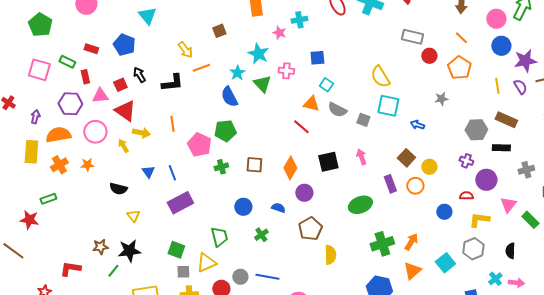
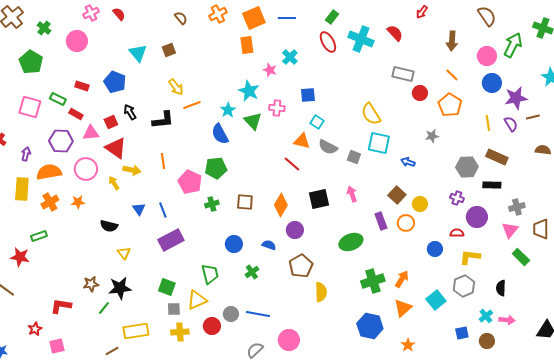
cyan cross: (299, 20) -> (290, 57), turned -35
brown square: (219, 31) -> (169, 50), moved
red rectangle: (85, 77) -> (76, 114), turned -48
pink triangle: (508, 205) -> (510, 230), moved

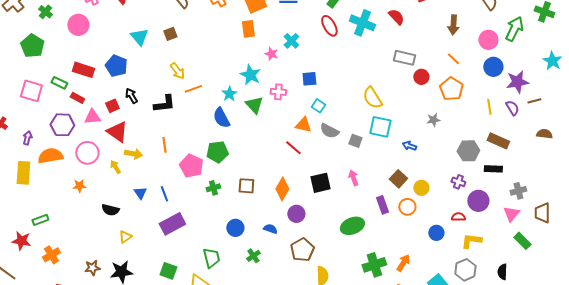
red rectangle: (82, 86) -> (83, 70), size x1.5
orange cross: (50, 202) -> (51, 255), moved
yellow triangle: (124, 253) -> (125, 237), turned 32

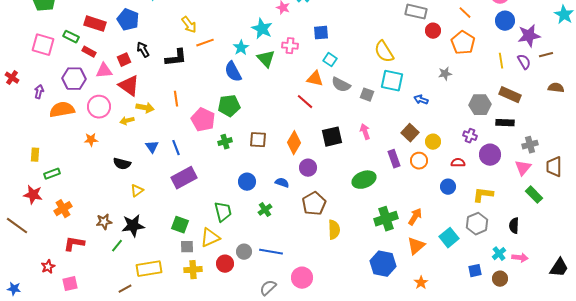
yellow arrow: (115, 167) -> (127, 121), turned -72
yellow rectangle: (23, 173) -> (35, 155), moved, size x0.6
red semicircle: (458, 217) -> (458, 163), moved

